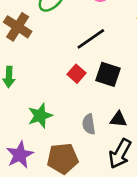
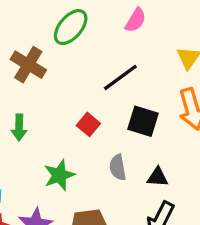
red square: (77, 74) -> (88, 124), moved
gray semicircle: (89, 124) -> (118, 167), moved

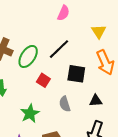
green ellipse: (71, 27) -> (28, 56), moved
black triangle: (158, 177) -> (96, 101), moved

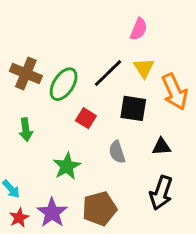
pink semicircle: (63, 13) -> (139, 29), moved
yellow triangle: (99, 32) -> (144, 68), moved

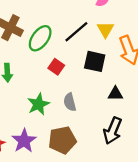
gray semicircle: (117, 152) -> (70, 102), moved

